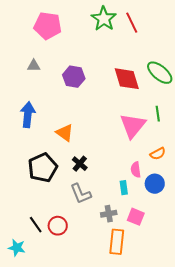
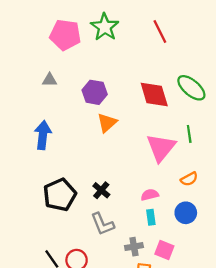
green star: (104, 19) -> (105, 27), moved
orange triangle: (65, 133) -> (107, 123), moved, turned 42
pink semicircle: (136, 170) -> (150, 195), moved, turned 84

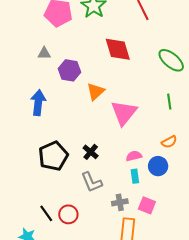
purple hexagon: (95, 92) -> (69, 70), moved
red diamond: (154, 95) -> (118, 49), moved
pink triangle: (161, 147) -> (124, 113), moved
blue circle: (186, 213) -> (158, 166), moved

